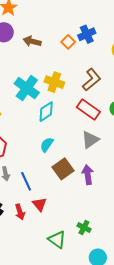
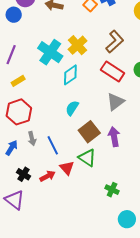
yellow cross: (54, 82) -> (78, 45), turned 30
red arrow: (20, 212) -> (48, 176), turned -98
green triangle: (57, 240) -> (87, 158), moved

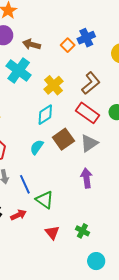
cyan cross: (50, 52) -> (19, 71), moved
cyan semicircle: (72, 108) -> (37, 147), moved
brown square: (89, 132) -> (63, 139), moved
green triangle: (87, 158) -> (45, 200), moved
red triangle: (67, 168) -> (52, 233), moved

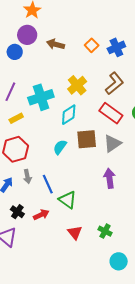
blue cross: (86, 38) -> (116, 47), moved
cyan cross: (19, 71) -> (41, 97), moved, turned 35
brown square: (63, 139) -> (87, 139), turned 30

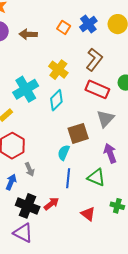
brown square: (87, 139) -> (78, 133), moved
cyan semicircle: (60, 147) -> (64, 153), moved
blue line: (48, 184) -> (68, 178), moved, turned 42
green triangle: (68, 200) -> (96, 177), moved
black cross: (17, 212) -> (28, 206), size x1.6

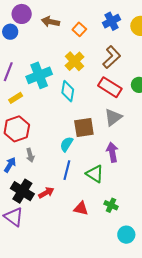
orange square: (64, 27) -> (79, 29), moved
cyan diamond: (56, 100) -> (68, 91), turned -45
red triangle: (88, 214) -> (81, 208), turned -35

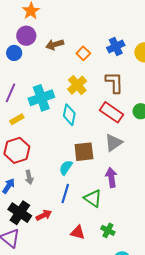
brown arrow: (50, 22) -> (55, 45), turned -30
brown L-shape: (112, 57) -> (114, 82), turned -50

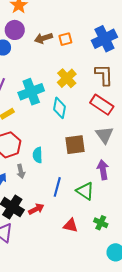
blue cross: (116, 47) -> (104, 39), size x1.4
orange square: (83, 53) -> (65, 39), moved, turned 32
gray triangle: (114, 143) -> (104, 135), turned -30
cyan semicircle: (66, 168) -> (38, 155), moved, turned -35

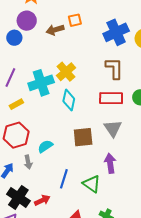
orange square: (65, 39) -> (75, 20), moved
yellow cross: (67, 78) -> (66, 72), moved
red rectangle: (102, 105) -> (111, 98), turned -35
cyan semicircle: (38, 155) -> (45, 146), turned 56

